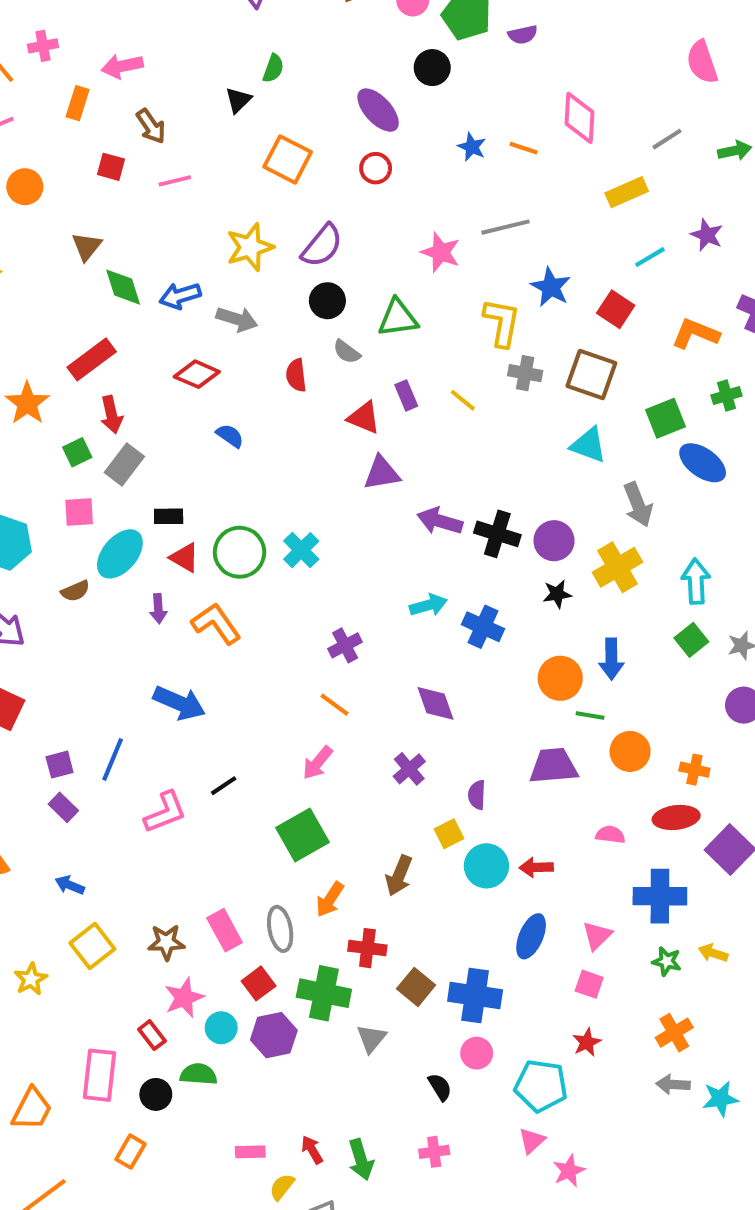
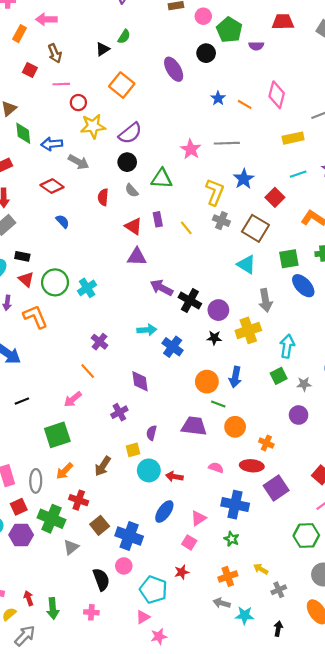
red circle: (376, 168) -> (78, 103), moved
purple cross: (345, 645) -> (99, 342), turned -35
yellow arrow: (713, 953) -> (261, 569), moved
black semicircle: (440, 1087) -> (101, 579), size x1.5

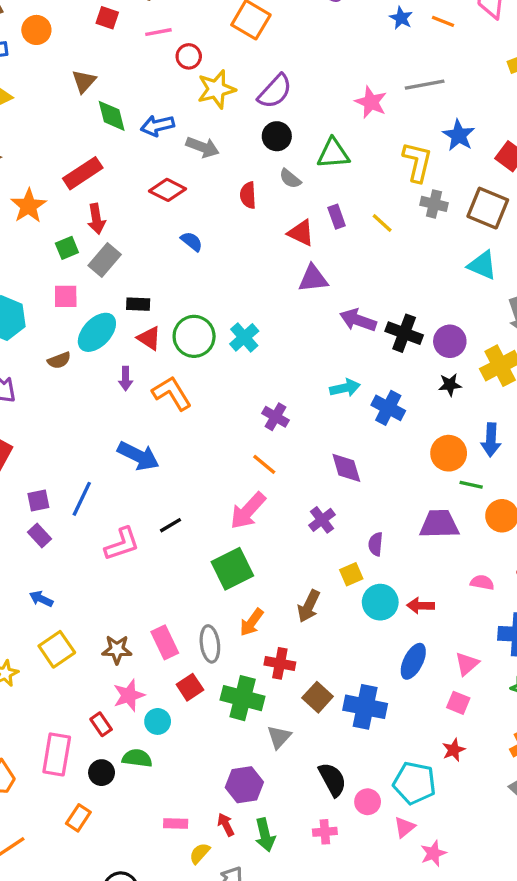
pink arrow: (73, 399) -> (248, 511), size x1.4
purple hexagon: (21, 535) -> (244, 785), moved
pink circle: (124, 566) -> (368, 802), moved

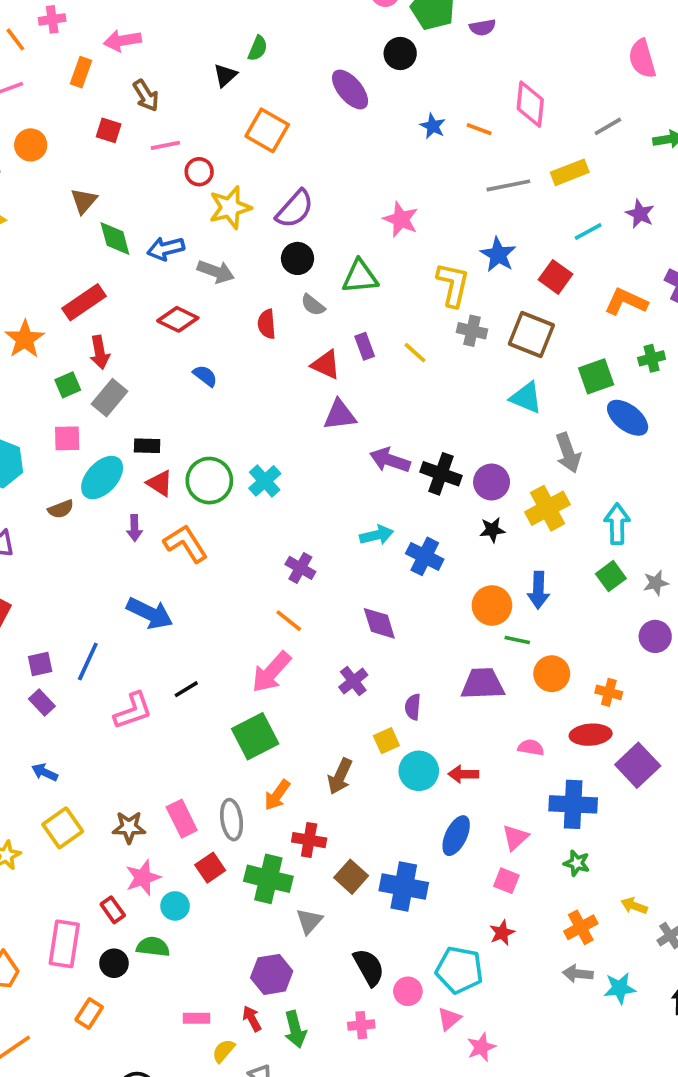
gray line: (425, 85) -> (508, 185), moved

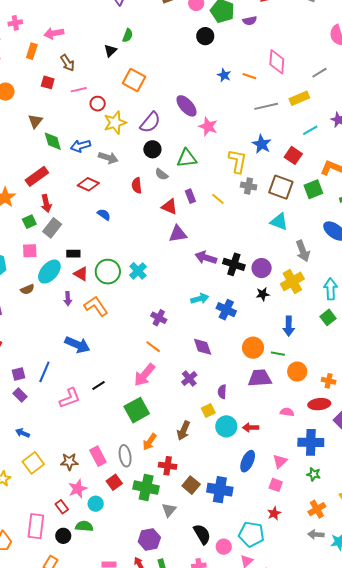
purple ellipse: (350, 89) -> (186, 106), moved
green square: (596, 376) -> (313, 189), moved
orange circle: (492, 605) -> (253, 348), moved

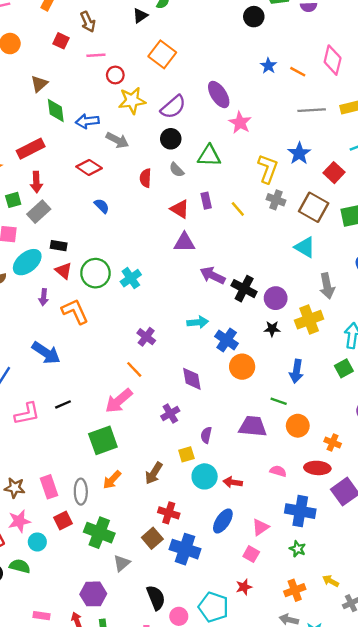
orange circle: (253, 348) -> (242, 367), moved
red cross: (168, 466) -> (169, 513), moved

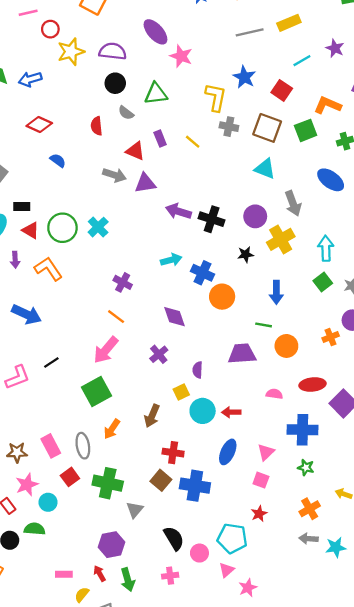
purple semicircle: (173, 107) -> (113, 51), turned -124
gray arrow: (117, 140) -> (114, 175), moved
purple circle: (276, 298) -> (255, 216), moved
orange cross: (333, 443) -> (331, 337), moved, turned -35

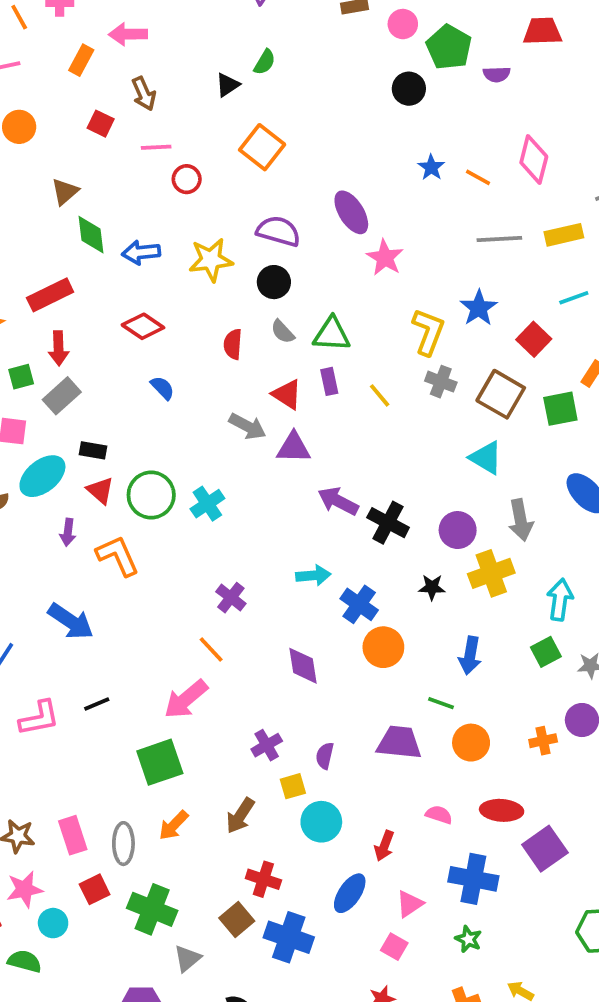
yellow star: (71, 52) -> (211, 260), moved
green triangle: (156, 94) -> (332, 334), moved
purple cross: (159, 354) -> (267, 745), moved
red arrow: (231, 412) -> (384, 846), moved, turned -78

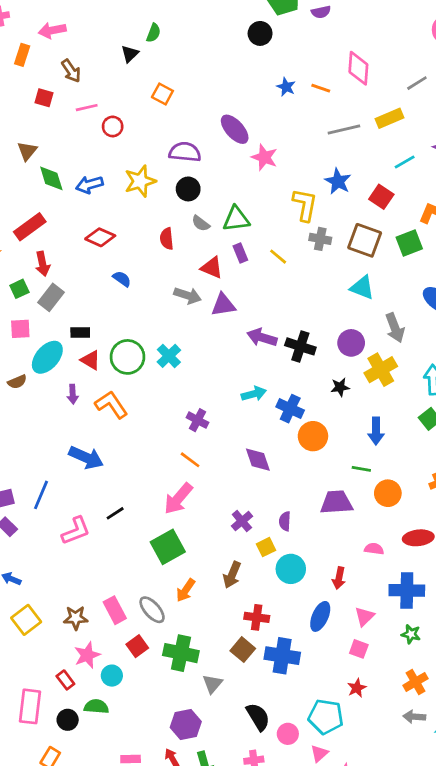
orange square: (262, 147) -> (162, 94), size x0.7
gray ellipse: (123, 844) -> (152, 610), turned -32

